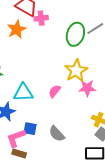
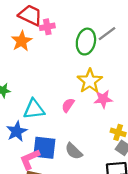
blue square: (30, 129) -> (44, 148), size x1.6

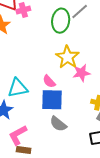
pink semicircle: (68, 105) -> (49, 81), turned -72
blue square: (44, 148) -> (52, 100), moved

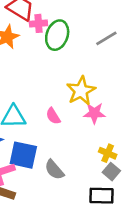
green ellipse: (61, 21) -> (57, 35), moved
blue square: (52, 100) -> (23, 155), moved

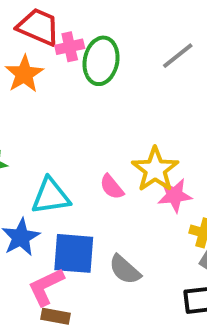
yellow star: (81, 91) -> (155, 170), moved
pink star: (94, 113) -> (175, 195), moved

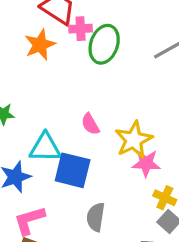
pink semicircle: (112, 187) -> (90, 124), moved
blue square: (74, 253) -> (73, 170), moved
gray semicircle: (125, 270) -> (96, 217), turned 48

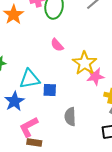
pink semicircle: (90, 124) -> (57, 45), moved
blue square: (73, 170) -> (50, 90), size x0.6

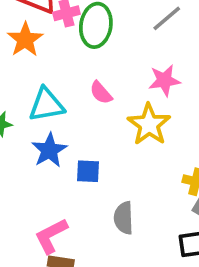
pink star: (95, 76) -> (164, 80), moved
cyan triangle: (30, 79) -> (47, 105), moved
blue star: (14, 101) -> (49, 150), moved

